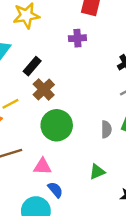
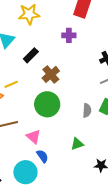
brown cross: (44, 90) -> (51, 74), moved
pink triangle: (43, 166) -> (33, 137), turned 35

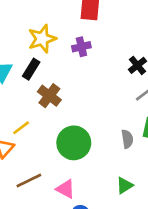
yellow star: (29, 14) -> (42, 39), moved
black rectangle: (31, 55) -> (31, 69), moved
brown cross: (51, 74) -> (49, 96), moved

